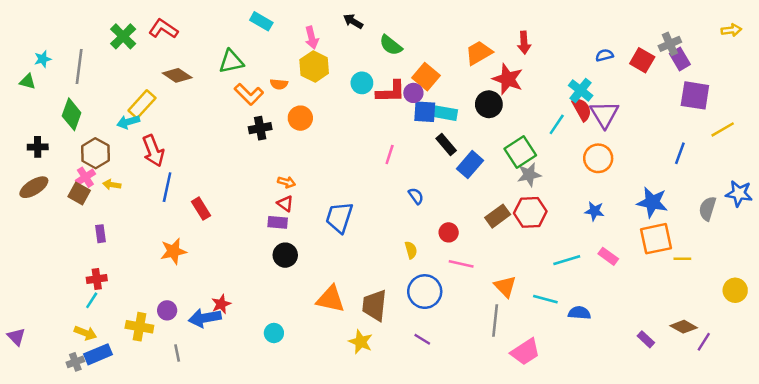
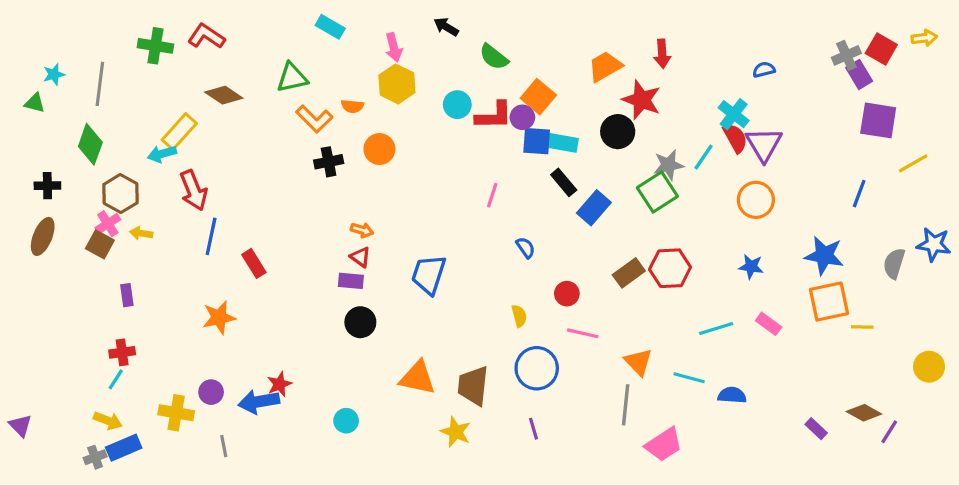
green cross: (123, 36) -> (155, 46), turned -36
red square: (642, 60) -> (881, 49), moved
gray star: (529, 175) -> (669, 165), moved
brown ellipse: (34, 187) -> (43, 236), turned -36
purple line: (422, 339) -> (534, 429), turned 42

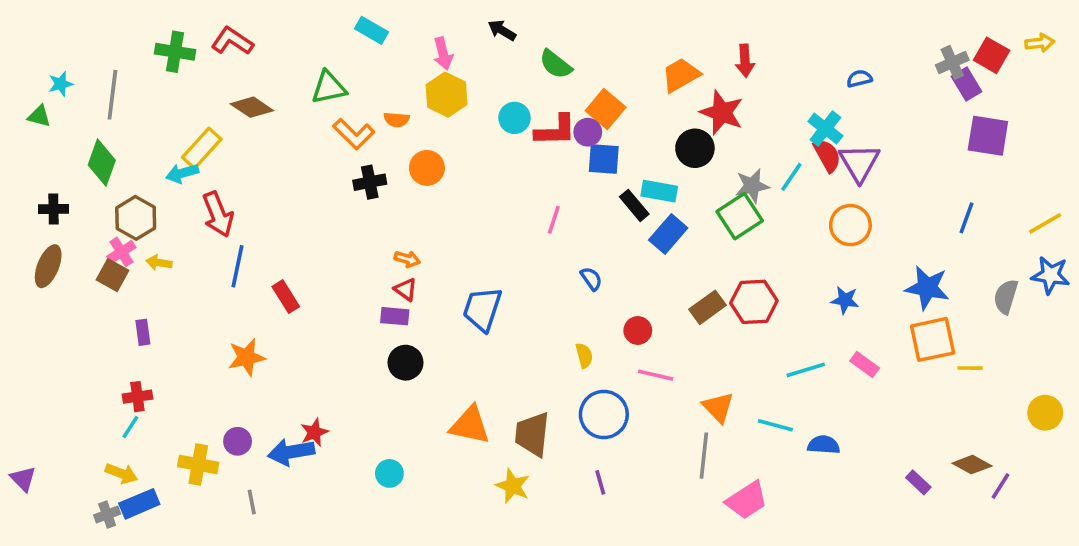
cyan rectangle: (562, 143) -> (659, 191), moved
yellow line: (913, 163) -> (1045, 223), moved

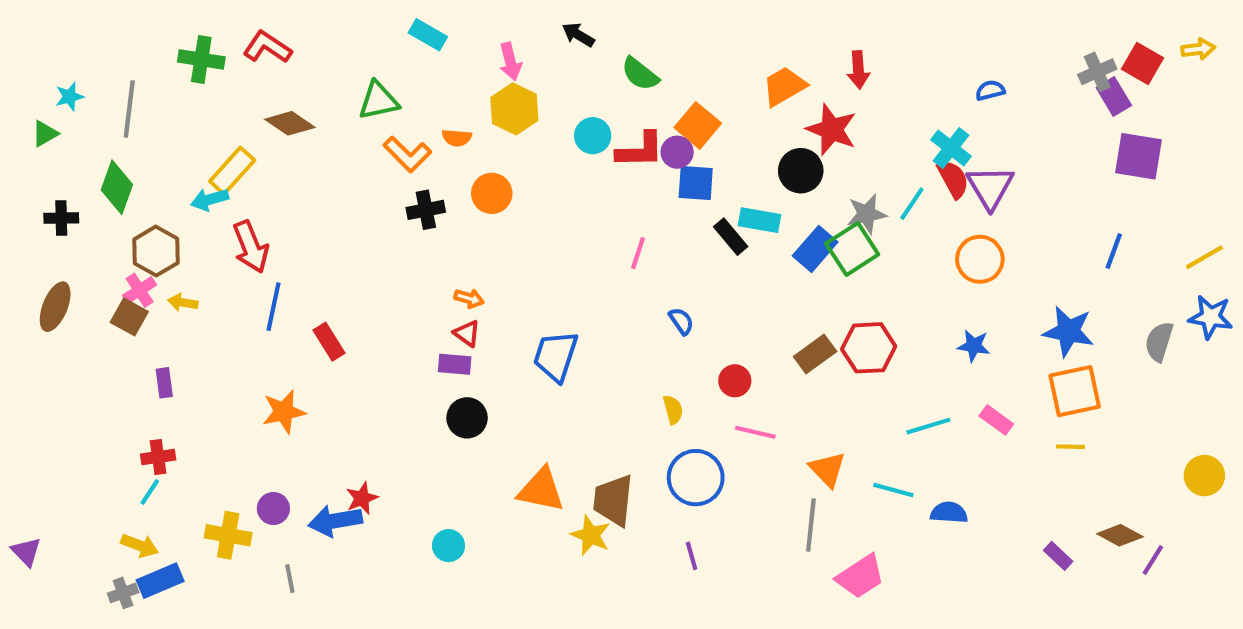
green triangle: (39, 116) -> (45, 134), turned -45
black cross: (53, 209) -> (61, 218), moved
blue rectangle: (668, 234) -> (815, 249), moved
yellow line: (970, 368) -> (1071, 447), moved
yellow star: (513, 486) -> (591, 535), moved

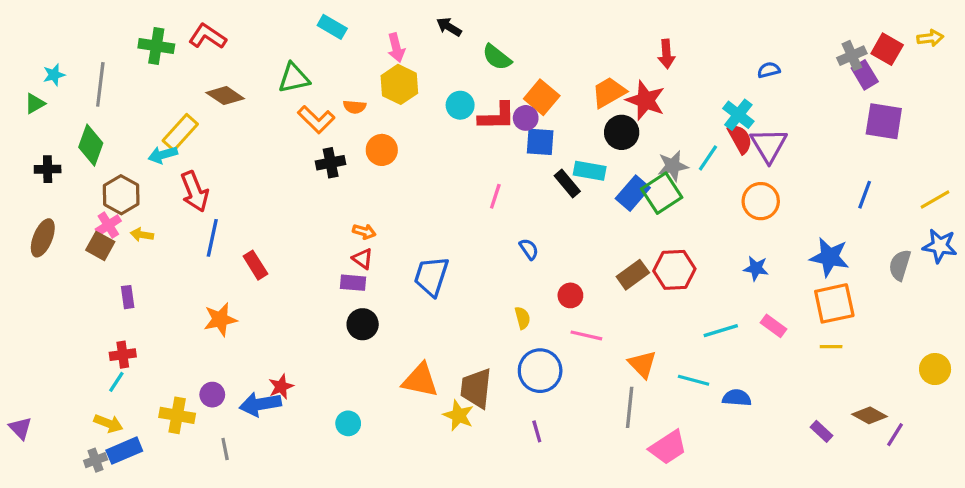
orange trapezoid: (784, 86) -> (609, 92), moved

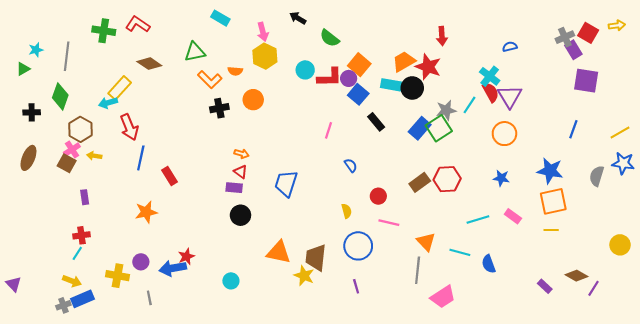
blue square: (540, 142) -> (358, 94), turned 36
cyan rectangle: (590, 171) -> (391, 85), moved
blue semicircle: (737, 398) -> (489, 264), turned -114

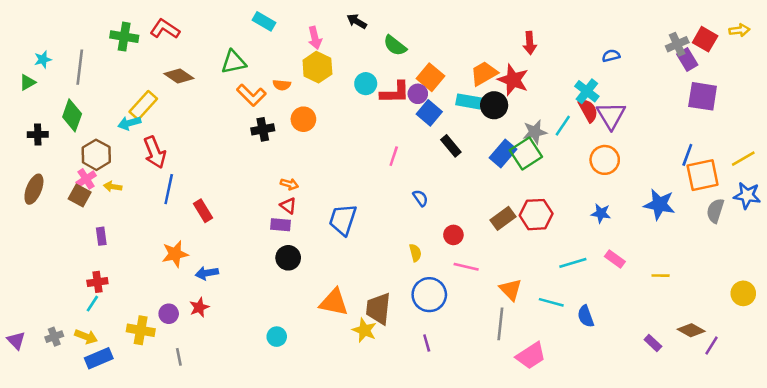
orange square: (553, 201) -> (703, 175), moved
red star: (186, 257) -> (199, 307), moved
blue arrow: (173, 268) -> (207, 273), moved, size x0.7
gray cross: (63, 305) -> (54, 337), moved

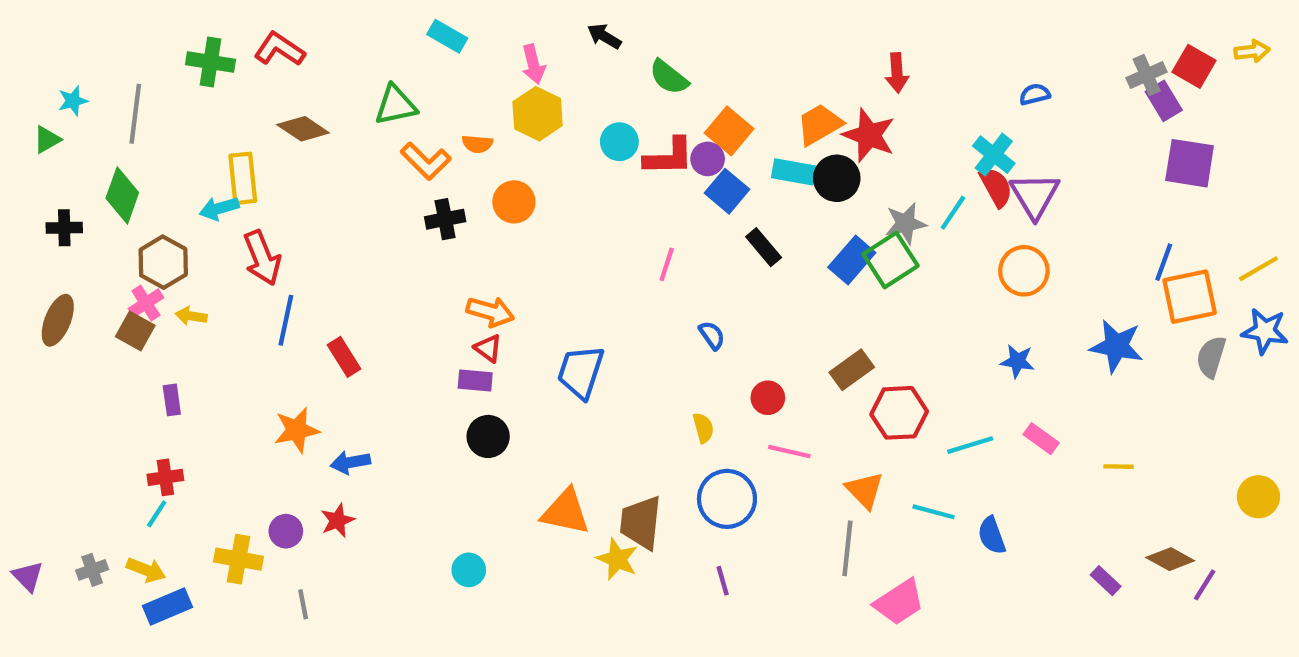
yellow rectangle: (143, 105) -> (243, 178), turned -48
orange arrow: (289, 184) -> (490, 312), size x1.5
red hexagon: (536, 215) -> (899, 413), moved

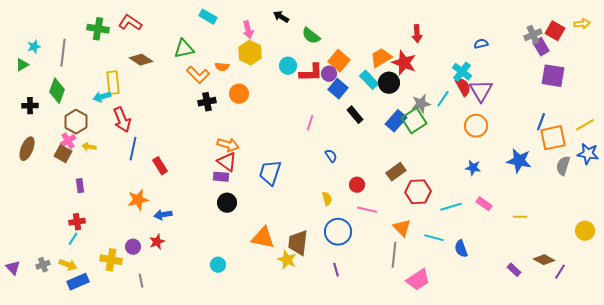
cyan rectangle: (794, 172) -> (369, 80), turned 36
red triangle: (488, 348) -> (227, 162), size x1.5

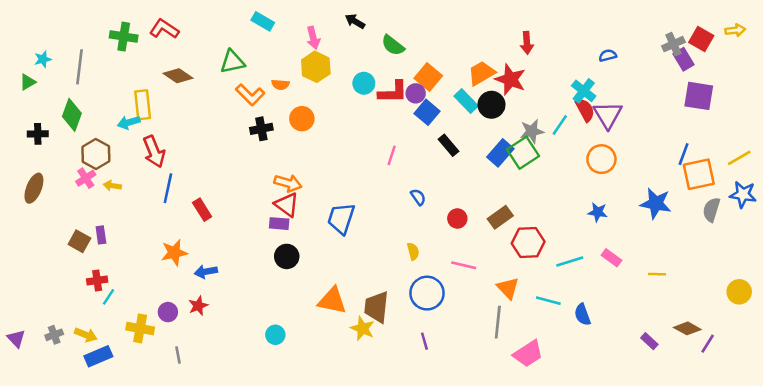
brown square: (63, 154) -> (79, 241), moved
red circle: (357, 185) -> (457, 219), moved
cyan line: (73, 239) -> (108, 297), moved

